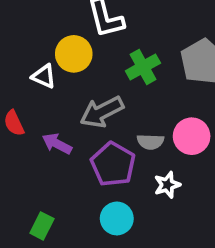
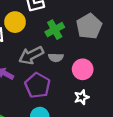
gray semicircle: (150, 142) -> (56, 57), moved
white star: (167, 185) -> (82, 97), moved

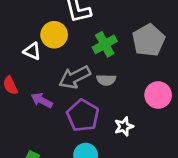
pink circle: (83, 69) -> (158, 95), moved
white star: (82, 97) -> (124, 126), moved

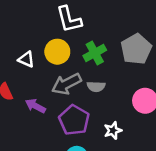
yellow circle: (54, 35) -> (57, 52), moved

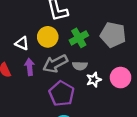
gray pentagon: (136, 49) -> (113, 35), turned -30
purple arrow: (35, 106) -> (30, 67), moved, turned 56
white star: (113, 130) -> (94, 80), moved

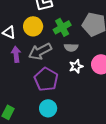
gray semicircle: (80, 66) -> (71, 47), moved

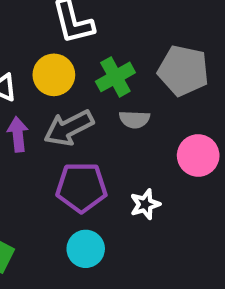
white star: (76, 66) -> (145, 204), moved
purple pentagon: (46, 79) -> (81, 187), turned -30

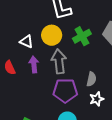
gray semicircle: (135, 119) -> (91, 79), moved, turned -80
gray arrow: (69, 128) -> (59, 61), turned 110

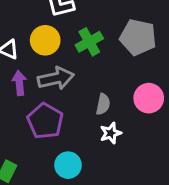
gray arrow: (59, 61) -> (56, 78), turned 85
purple pentagon: (65, 91) -> (45, 121), moved, turned 30

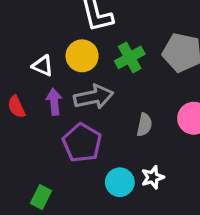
white star: (111, 133) -> (153, 177), moved
cyan circle: (68, 165) -> (120, 182), moved

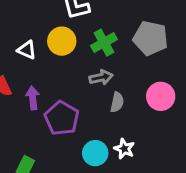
gray arrow: (94, 97) -> (101, 77), moved, size x0.7
purple arrow: (54, 102) -> (33, 98), moved
white star: (153, 177) -> (124, 149), turned -30

